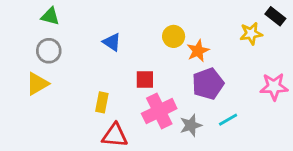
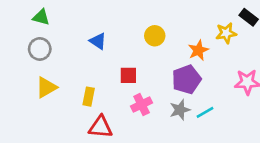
orange star: (198, 51) -> (198, 50), moved
yellow triangle: (37, 84) -> (46, 87), moved
pink cross: (159, 111) -> (142, 104), size x0.7
gray star: (191, 125) -> (180, 110), moved

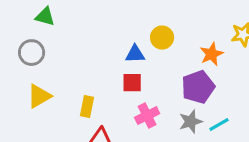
green triangle: (41, 17) -> (45, 17), moved
blue triangle: (98, 41) -> (135, 54), moved, turned -36

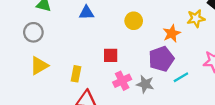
blue triangle: (135, 54) -> (86, 13), moved
gray star: (191, 122) -> (145, 84), moved, turned 30
cyan line: (219, 125) -> (181, 77), moved

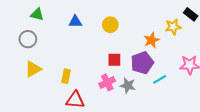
yellow circle: (134, 21) -> (110, 25), moved
red square: (111, 55) -> (114, 60), moved

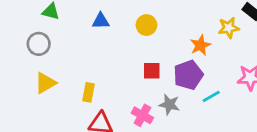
pink cross: (107, 82) -> (142, 115), moved, turned -35

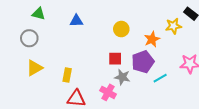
yellow circle: (146, 25) -> (121, 29), moved
gray star: (169, 105) -> (122, 77), moved

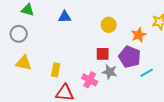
purple pentagon: (143, 62) -> (130, 57), turned -30
yellow triangle: (34, 68) -> (24, 63), turned 42
pink cross: (108, 92) -> (90, 80), moved

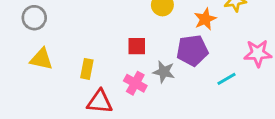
red square: (103, 54) -> (137, 46), moved
purple pentagon: (130, 57) -> (192, 50), turned -30
cyan line: (147, 73) -> (226, 79), moved

